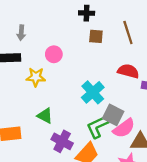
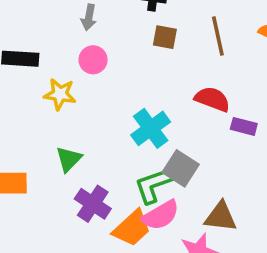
gray arrow: (21, 33) -> (89, 17), moved
green triangle: (45, 116) -> (69, 159), turned 42
pink semicircle: (124, 128) -> (161, 215), moved

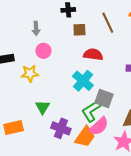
red semicircle: (212, 99) -> (93, 54), moved

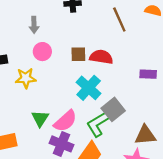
brown square: (79, 30) -> (78, 54), moved
gray square: (104, 99) -> (113, 109), turned 30
pink semicircle: (99, 126) -> (65, 121), moved

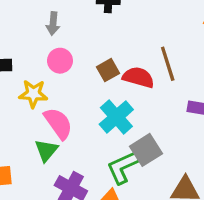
brown line: (119, 20) -> (168, 64), moved
brown square: (78, 54) -> (108, 70), turned -35
pink semicircle: (65, 121) -> (58, 123), moved, turned -90

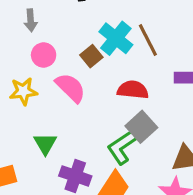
red semicircle: (138, 77) -> (133, 90), moved
cyan cross: (116, 117) -> (116, 38), moved
pink semicircle: (58, 123) -> (71, 88), moved

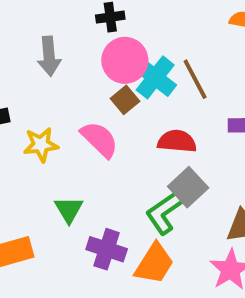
gray arrow: (31, 20) -> (49, 56), size x1.4
pink circle: (44, 55) -> (125, 60), moved, size x1.5

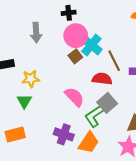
brown line: (195, 79) -> (114, 61), moved
pink semicircle: (99, 139) -> (74, 97), moved
green triangle: (69, 210) -> (24, 101), moved

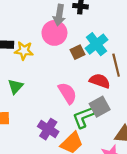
gray arrow: (36, 33) -> (59, 15), moved
pink circle: (76, 36) -> (54, 33), moved
yellow star: (31, 79) -> (24, 51), moved

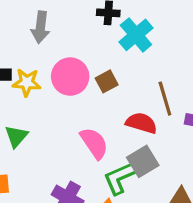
gray arrow: (59, 15) -> (41, 27), moved
pink circle: (54, 33) -> (70, 77), moved
cyan cross: (96, 44) -> (136, 35), moved

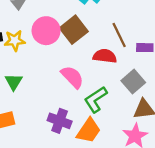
brown square: (107, 81) -> (74, 30), size x1.6
gray square: (143, 161) -> (133, 82), moved

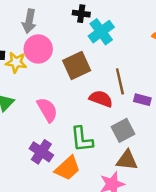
pink circle: (46, 31) -> (38, 49), moved
pink semicircle: (72, 77) -> (47, 110), moved
green L-shape: (96, 100) -> (82, 139), turned -76

